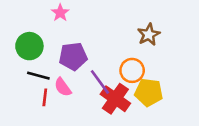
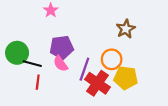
green circle: (29, 46) -> (17, 53), moved
purple line: (100, 82) -> (84, 69), turned 55
pink semicircle: (63, 87) -> (61, 64), moved

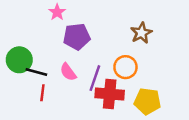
purple pentagon: (62, 47) -> (77, 37), moved
yellow pentagon: (126, 78) -> (147, 101), moved
red cross: (97, 83) -> (110, 94), turned -30

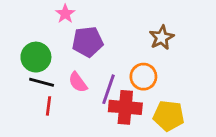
green circle: (19, 60) -> (36, 57), moved

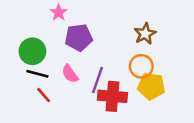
orange circle: (143, 77) -> (141, 66), moved
red line: (48, 106) -> (44, 95), turned -48
yellow pentagon: (169, 116) -> (151, 86), moved

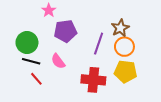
orange circle: (141, 66) -> (124, 47), moved
purple line: (97, 80) -> (99, 44), moved

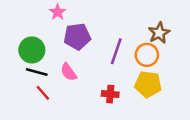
brown star: (120, 28) -> (159, 33), moved
red cross: (93, 80) -> (110, 94), size x0.6

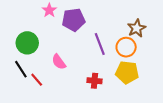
purple pentagon: (77, 37) -> (73, 20), moved
purple line: (116, 51) -> (100, 44), turned -40
black line: (37, 72) -> (21, 69), moved, turned 42

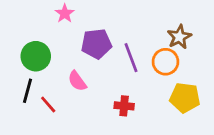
purple pentagon: (73, 20) -> (96, 44), moved
black line: (21, 69) -> (27, 91), turned 48
yellow pentagon: (127, 72) -> (185, 98), moved

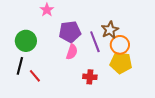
brown star: (179, 37) -> (110, 30), moved
pink semicircle: (77, 81) -> (72, 52), moved, turned -126
yellow pentagon: (185, 98) -> (121, 63), moved

